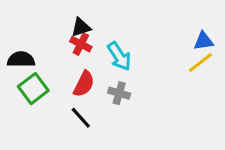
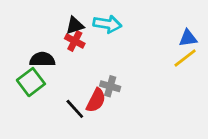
cyan arrow: (119, 56) -> (107, 24), moved, turned -48
black semicircle: (21, 59) -> (42, 59), moved
red semicircle: (84, 84) -> (96, 100), moved

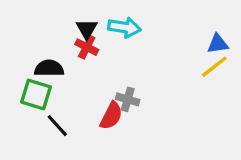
black triangle: (75, 25) -> (87, 29), turned -42
green square: (31, 82) -> (36, 94), turned -36
black line: (75, 109) -> (57, 126), moved

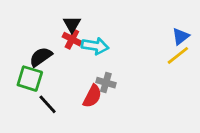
cyan arrow: (124, 27) -> (95, 46), moved
blue triangle: (218, 44) -> (181, 36), turned -30
black semicircle: (49, 68) -> (41, 57), turned -35

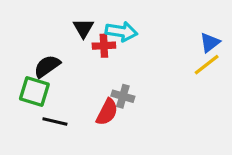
red cross: (72, 39) -> (104, 46), moved, turned -30
cyan arrow: (95, 46) -> (121, 31), moved
black line: (48, 104) -> (55, 121), turned -35

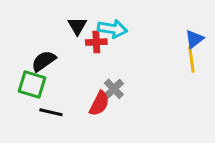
yellow line: (207, 65) -> (191, 60), turned -60
gray cross: (123, 96) -> (114, 89), turned 30

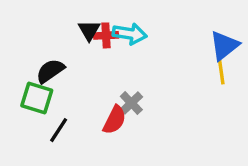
blue triangle: (194, 39) -> (224, 46), size x1.4
red cross: (96, 42) -> (106, 35), moved
black line: (51, 112) -> (59, 130), turned -70

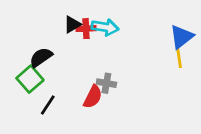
black triangle: (89, 30) -> (72, 24), turned 30
green square: (37, 98) -> (30, 79), turned 32
gray cross: (131, 103) -> (106, 83), turned -36

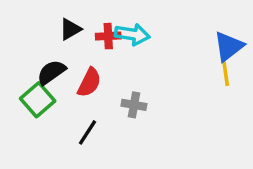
black triangle: (72, 24) -> (70, 29), moved
red semicircle: (93, 97) -> (89, 83), moved
black line: (48, 105) -> (88, 132), moved

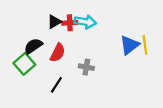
black triangle: (70, 29) -> (54, 22), moved
blue triangle: (229, 46) -> (129, 45), moved

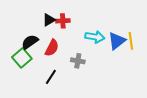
cyan arrow: (85, 22) -> (95, 37), moved

